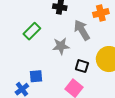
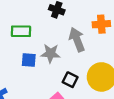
green rectangle: (32, 31) -> (21, 31), turned 36
blue square: (36, 76) -> (29, 60), moved

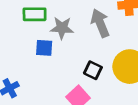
gray star: (50, 53) -> (62, 28), moved

